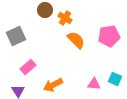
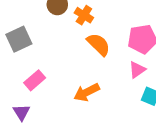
pink triangle: (94, 84) -> (137, 70), moved, turned -40
orange arrow: (53, 85) -> (87, 92), moved

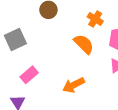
orange cross: (84, 15) -> (95, 19), moved

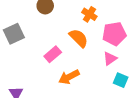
pink rectangle: (29, 75) -> (53, 54), moved

